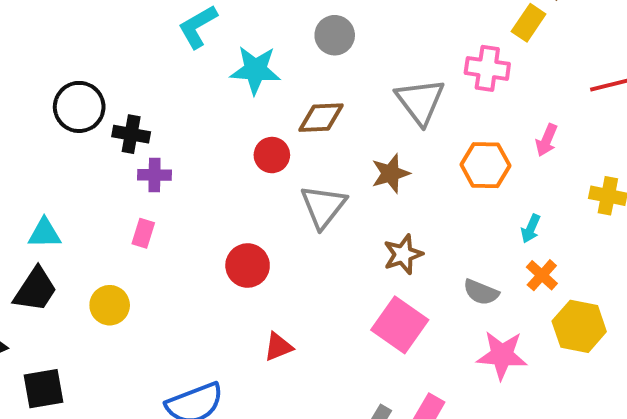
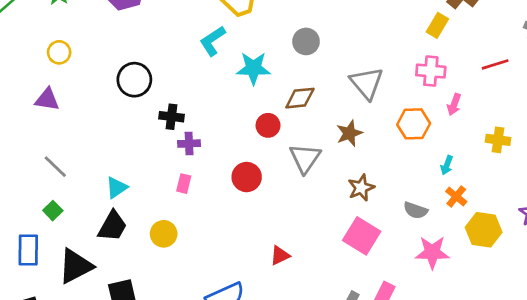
pink cross: (487, 68) -> (431, 71), moved
black circle: (79, 107) -> (134, 80), moved
cyan triangle: (44, 233) -> (117, 188), turned -30
red circle: (248, 265) -> (247, 177), moved

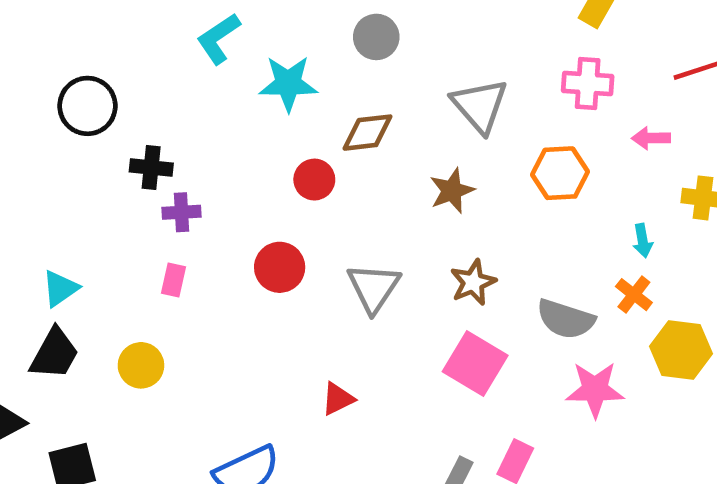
pink arrow: (454, 104) -> (651, 138), moved, turned 70
gray triangle: (305, 158) -> (374, 288), moved
cyan arrow: (447, 165) -> (643, 241), moved, turned -30
gray semicircle: (416, 210) -> (566, 319), size x1.4

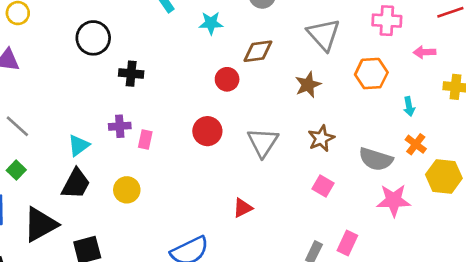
cyan star: (288, 83) -> (211, 23), size x0.7
purple cross: (181, 212) -> (120, 126), moved
cyan arrow: (643, 241) -> (409, 106), moved
pink square: (475, 363) -> (323, 186), size x0.6

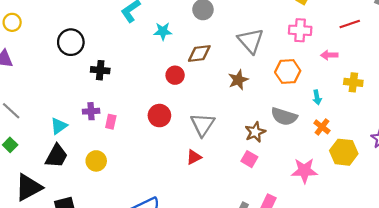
brown star: (321, 138) -> (255, 132), moved
gray semicircle: (376, 159) -> (284, 116), moved
red triangle: (243, 208) -> (194, 157), moved

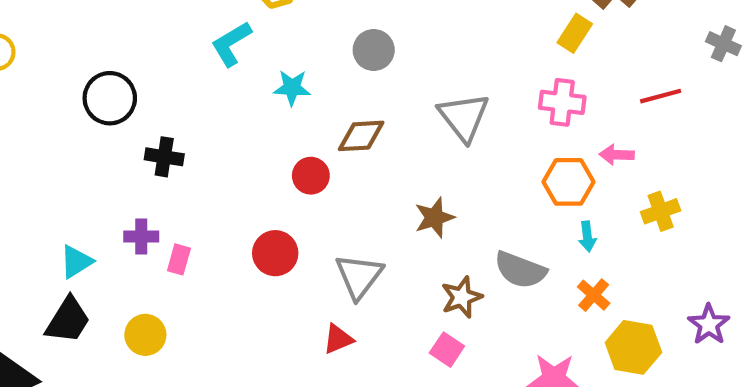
orange hexagon: (288, 71) -> (568, 182), moved
brown star: (238, 80) -> (434, 218), moved
yellow cross: (353, 82) -> (661, 211), turned -30

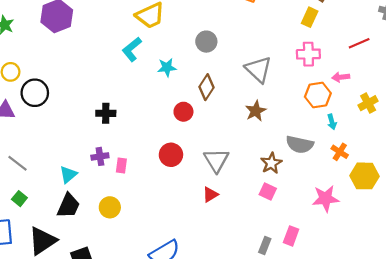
black circle: (110, 98) -> (35, 93), moved
brown diamond: (361, 136) -> (206, 87), turned -45
brown star: (434, 218) -> (256, 111), moved

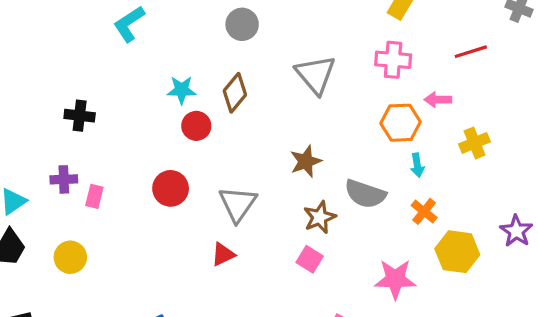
cyan star: (167, 67) -> (182, 90), moved
brown star: (256, 111) -> (306, 161), moved

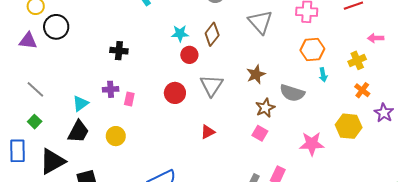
pink arrow: (438, 100) -> (376, 38), moved
gray triangle: (238, 204) -> (212, 85), moved
orange cross: (424, 211) -> (362, 90), moved

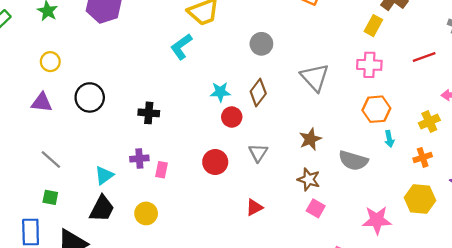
black circle: (56, 27) -> (90, 97), moved
gray triangle: (212, 85) -> (258, 153), size x0.7
orange cross: (362, 90) -> (423, 157), moved, turned 35
brown star: (265, 108) -> (309, 179), moved, turned -30
green square: (35, 122) -> (50, 197), turned -32

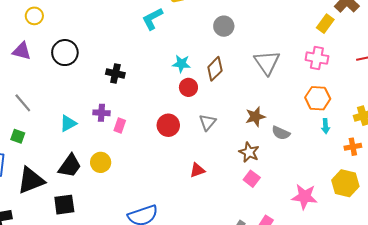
gray semicircle: (353, 161) -> (281, 133), moved, size x0.7
black trapezoid: (102, 209) -> (70, 166), moved

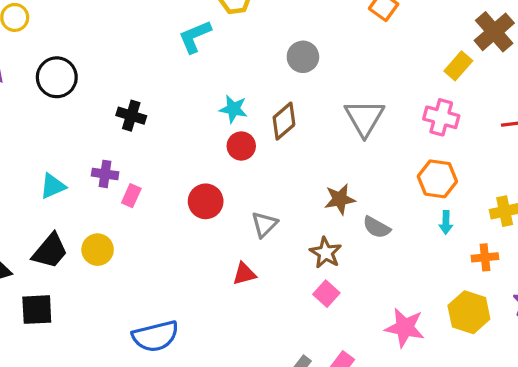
gray triangle: (208, 122) -> (264, 224), moved

